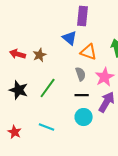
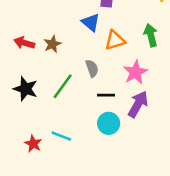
orange triangle: (89, 52) -> (115, 40), turned -36
gray semicircle: (81, 74) -> (92, 68), moved
red star: (15, 132) -> (33, 144), moved

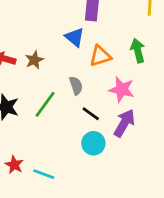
pink star: (135, 72) -> (122, 90), turned -30
black line: (106, 95) -> (91, 114), turned 36
cyan line: (61, 136) -> (44, 174), moved

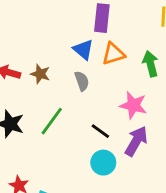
orange triangle: (100, 56) -> (113, 54), moved
brown star: (34, 60) -> (40, 74), turned -30
gray semicircle: (76, 86) -> (82, 81), moved

